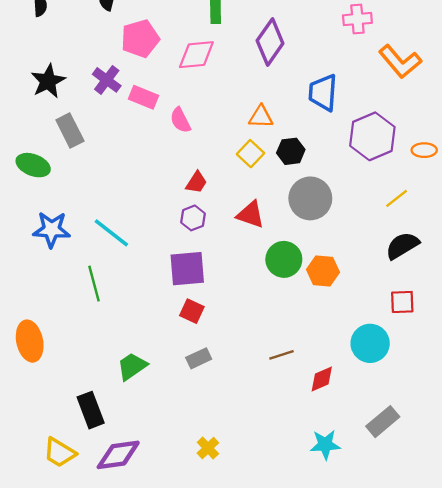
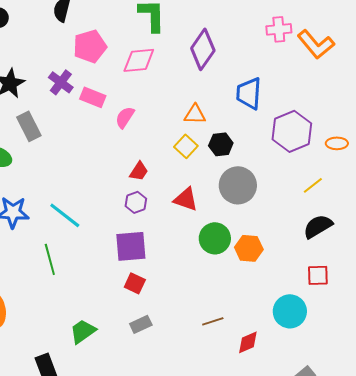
orange L-shape: (400, 62) -> (316, 44), moved
pink semicircle: (180, 120) -> (125, 117), turned 60

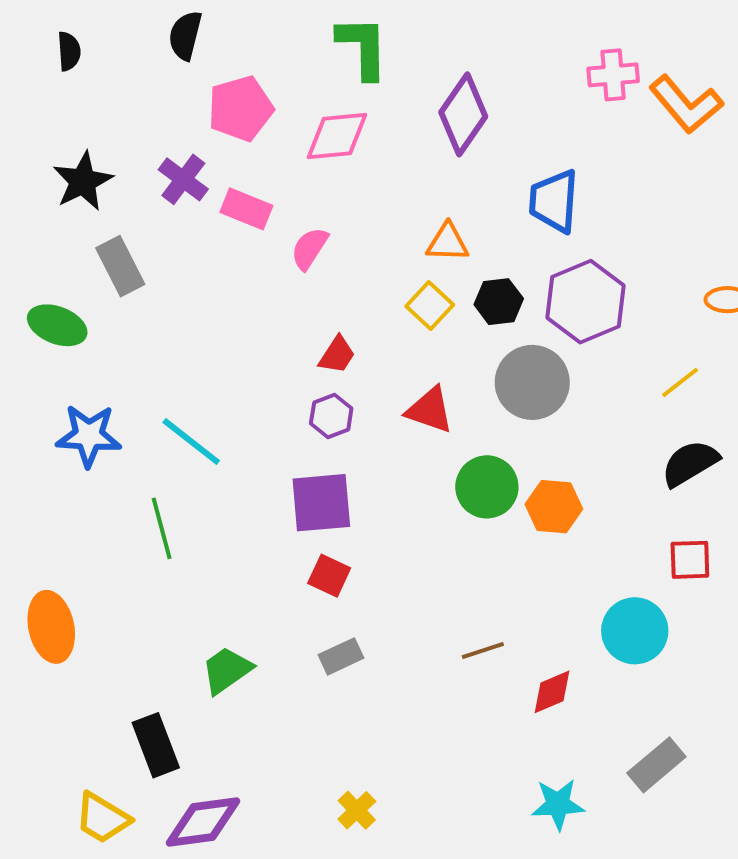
purple hexagon: (292, 131) -> (585, 302), moved

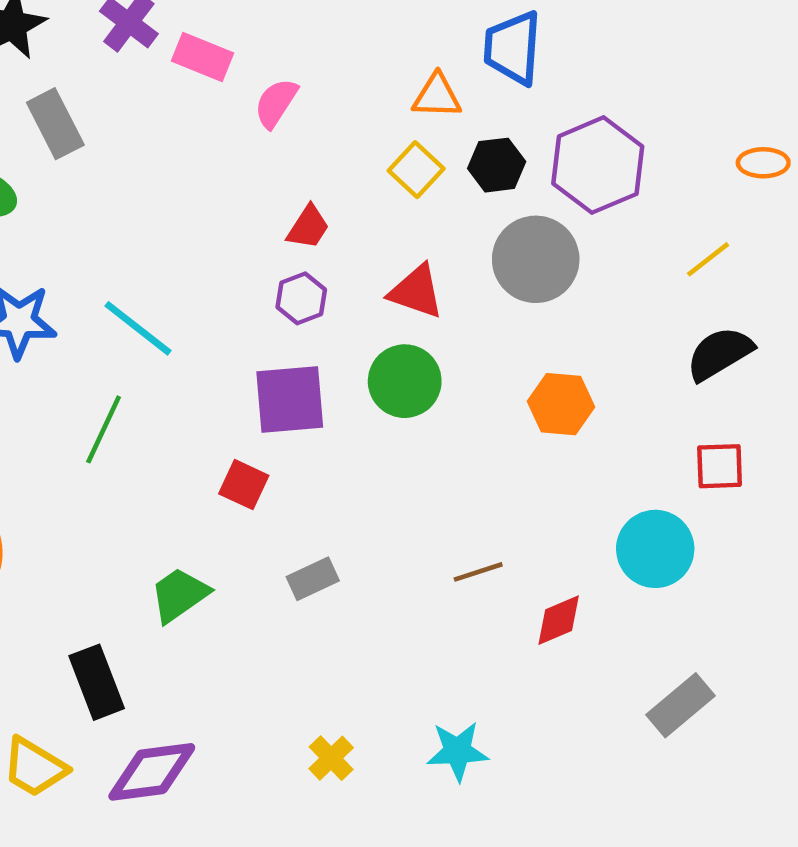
blue trapezoid: (554, 201) -> (513, 48), moved
green circle: (487, 487) -> (405, 381), moved
green line: (162, 528) -> (104, 429), turned 40
red square: (329, 576) -> (244, 485), moved
cyan star: (558, 804) -> (458, 751), moved

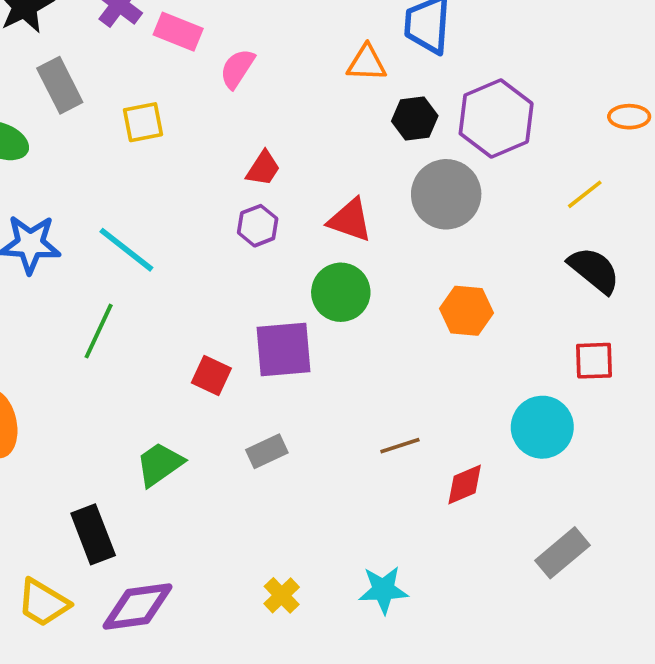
yellow square: (416, 170) -> (143, 122), moved, turned 36
black semicircle: (720, 354) -> (594, 270), turned 70
purple square: (290, 400) -> (283, 350), moved

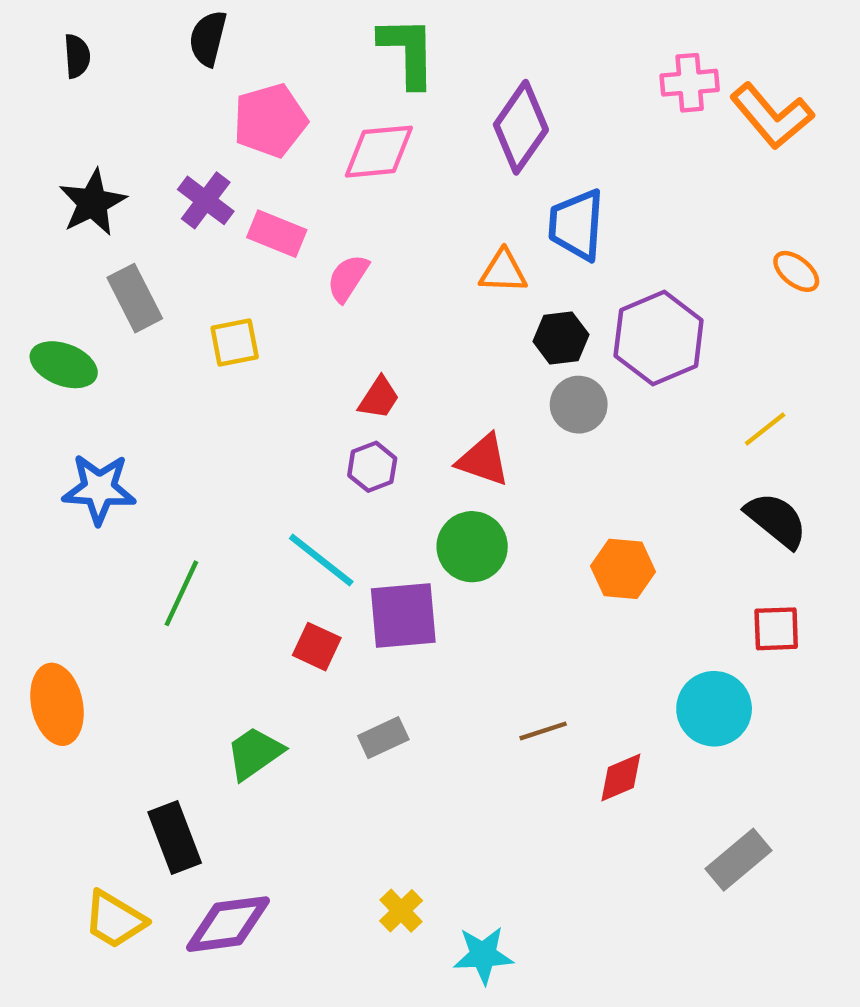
orange ellipse: (629, 117) -> (796, 271), moved, turned 39
gray circle: (446, 194) -> (579, 405), moved, size x0.7
cyan line: (126, 250) -> (321, 560), moved
cyan star: (383, 590) -> (483, 955), moved

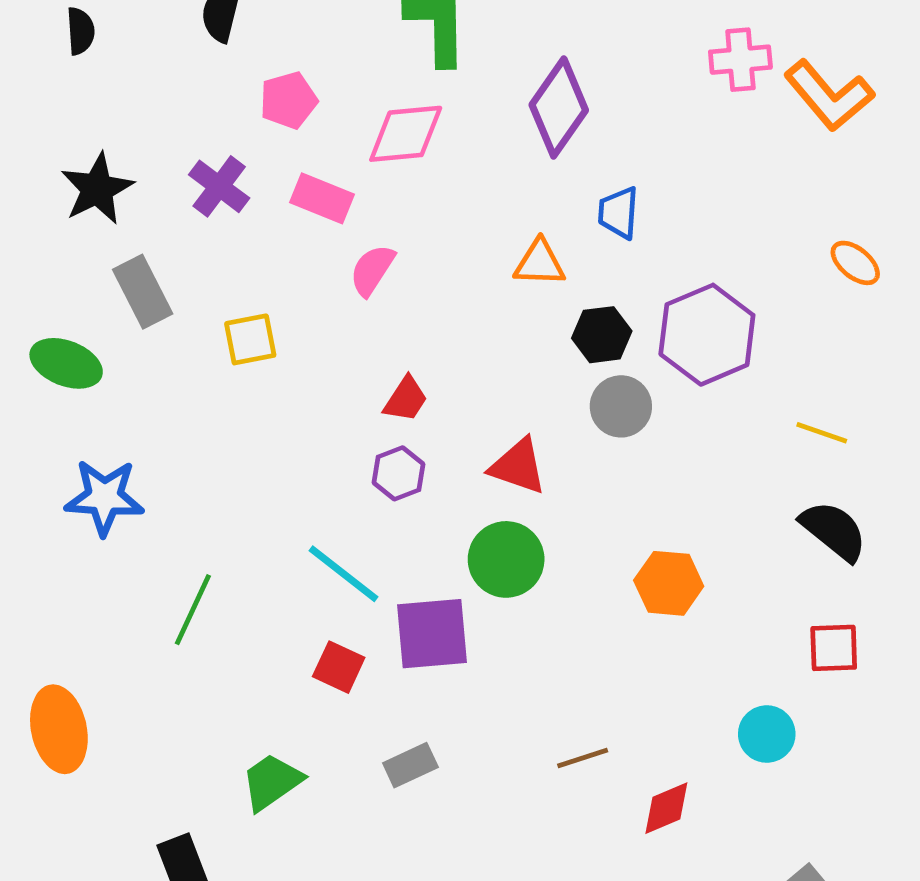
pink pentagon: (270, 120) -> (288, 100), size x0.7
blue trapezoid: (576, 225) -> (618, 213), size x0.7
pink rectangle: (277, 234) -> (322, 198), moved
yellow line: (765, 429) -> (822, 433), turned 57
cyan circle: (714, 709) -> (767, 734), size x0.7

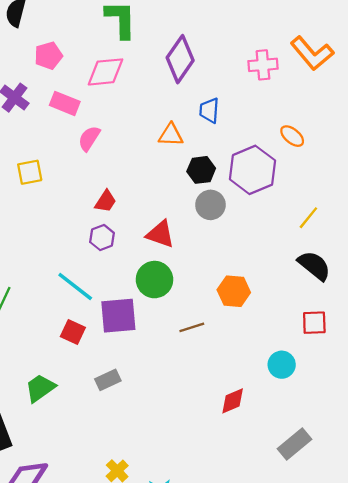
pink cross: (740, 60) -> (263, 65), moved
orange ellipse: (855, 263) -> (292, 136), moved
yellow line: (822, 433) -> (308, 218), turned -70
brown line: (583, 758) -> (192, 327), moved

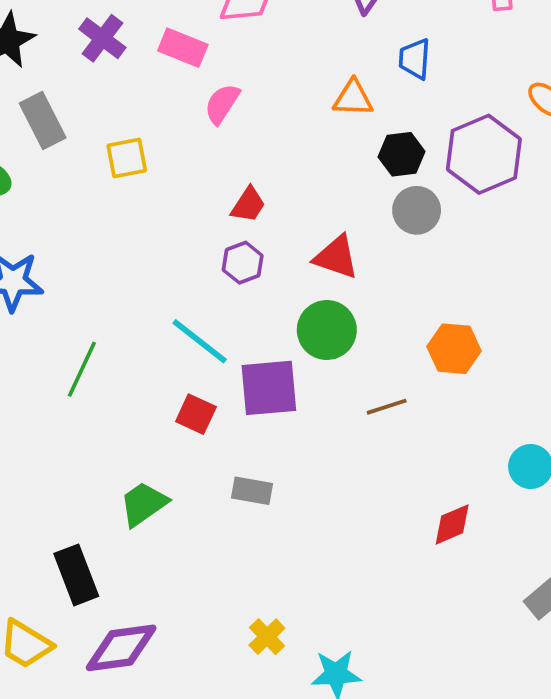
gray rectangle: (108, 380) -> (252, 491), turned 35

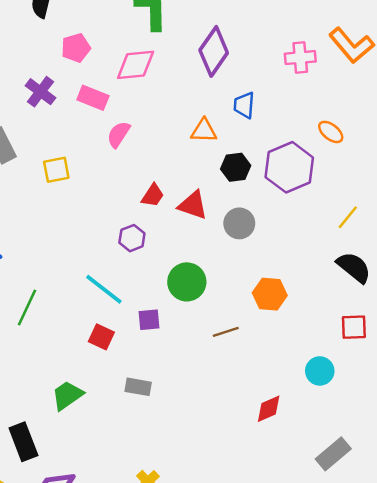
red trapezoid: (248, 205) -> (153, 195), moved
gray circle: (417, 210) -> (239, 223), moved
red triangle: (336, 257) -> (193, 205), moved
purple square: (269, 388) -> (149, 320), size x0.6

